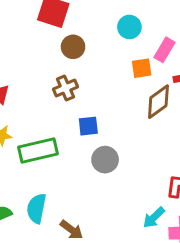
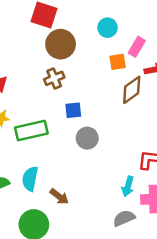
brown circle: (73, 47) -> (61, 44), size x1.5
cyan arrow: (154, 218) -> (128, 186), turned -30

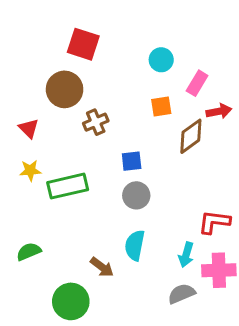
brown circle: (61, 44) -> (65, 89), moved
orange square: (118, 62) -> (161, 107), moved
blue square: (73, 110) -> (132, 161), moved
cyan semicircle: (30, 179) -> (135, 245), moved

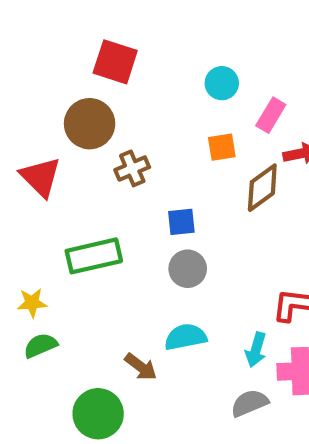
red triangle: (29, 128) -> (41, 177), size x1.5
yellow star: (30, 170) -> (32, 303), moved
cyan semicircle: (135, 245) -> (186, 337), turned 68

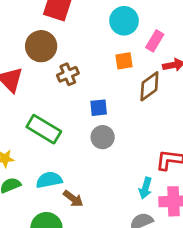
cyan circle: (222, 83) -> (124, 21), size x1.4
green rectangle: (94, 256) -> (44, 129), turned 44
cyan semicircle: (186, 337) -> (49, 180), moved

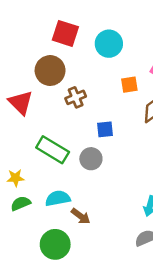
cyan circle: (124, 21) -> (109, 44), moved
gray circle: (103, 137) -> (91, 159), moved

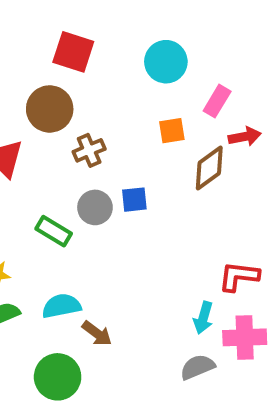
cyan circle: (109, 44) -> (166, 62), moved
green rectangle: (53, 150) -> (54, 231), size x0.7
gray circle: (91, 159) -> (95, 207), moved

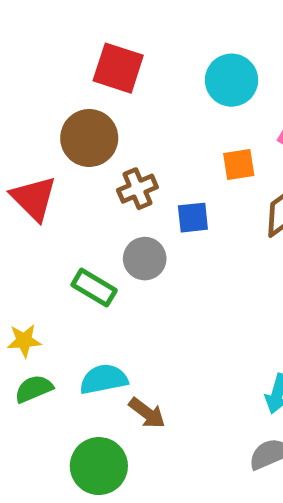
blue square: (134, 200) -> (193, 218), moved

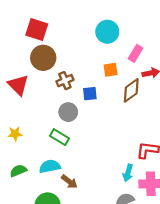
red square: (118, 68) -> (37, 30), moved
green rectangle: (94, 288) -> (60, 137), moved
yellow star: (24, 341) -> (15, 134), moved

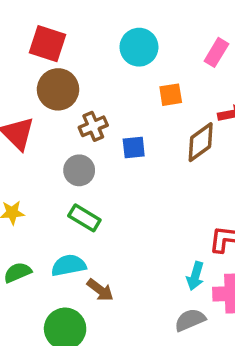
cyan circle: (107, 32) -> (139, 47), moved
pink rectangle: (136, 53) -> (216, 52), moved
orange square: (111, 70) -> (171, 95), moved
gray circle: (68, 112) -> (79, 170), moved

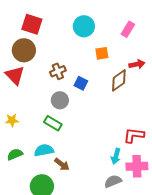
brown circle: (58, 89) -> (24, 50), moved
blue square: (134, 147) -> (81, 83), turned 32
gray circle: (79, 170) -> (60, 100), moved

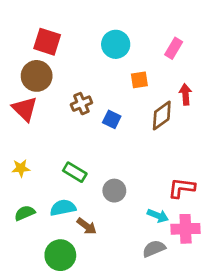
red arrow: (137, 64) -> (186, 94), turned -84
gray circle: (60, 100) -> (114, 191), moved
cyan arrow: (116, 156) -> (158, 216), turned -84

